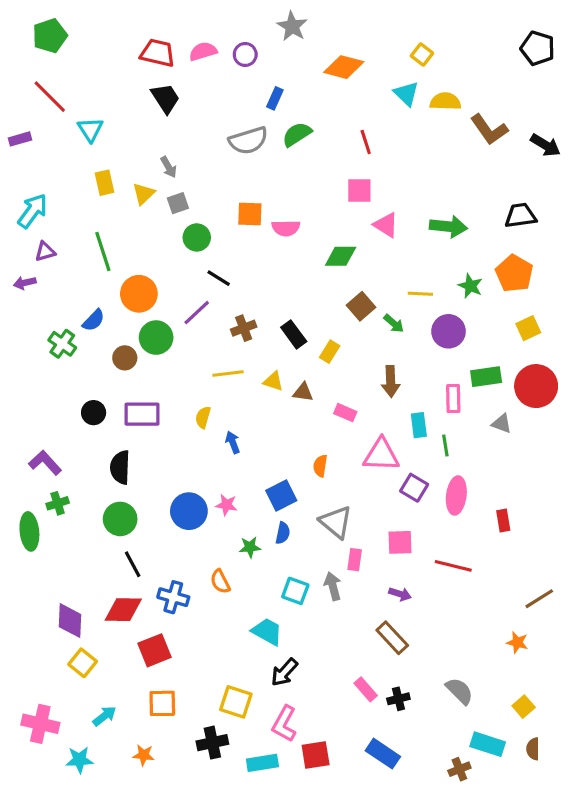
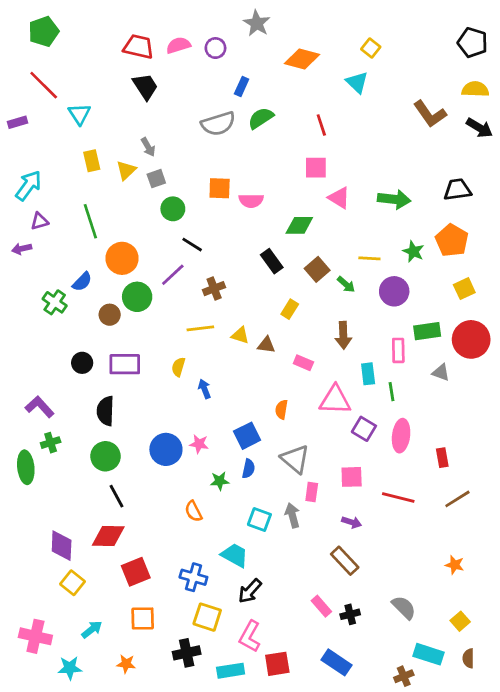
yellow semicircle: (445, 101) -> (475, 89), moved
black rectangle: (294, 334) -> (272, 261), moved
blue cross: (173, 597) -> (193, 577), moved
brown line: (539, 599) -> (457, 499), moved

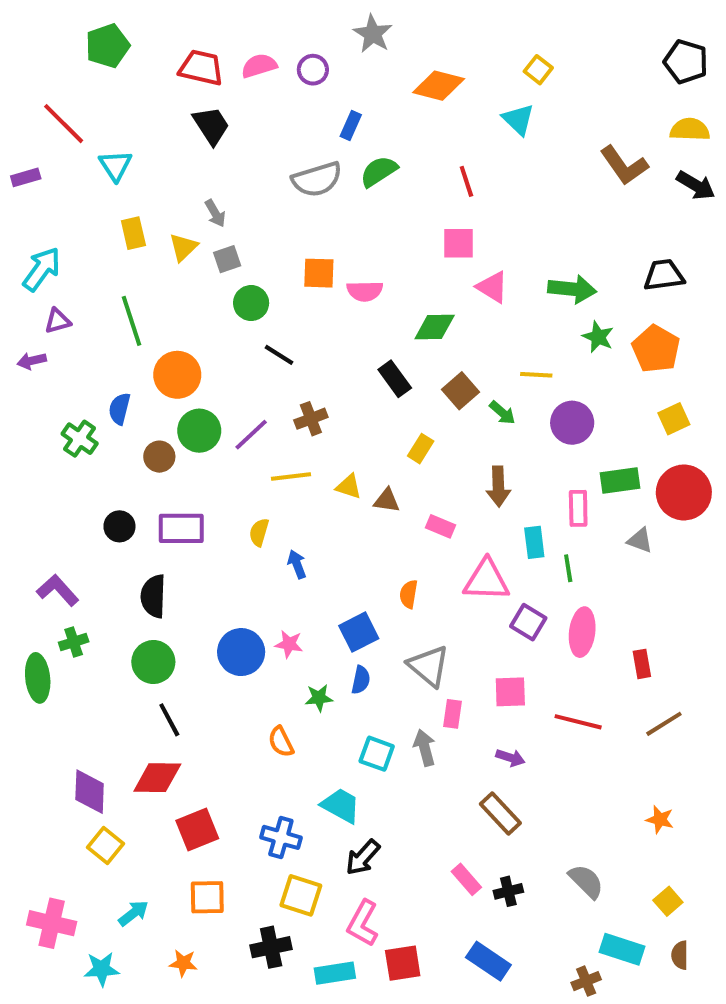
green pentagon: (44, 32) -> (107, 46), moved
green star: (413, 251) -> (598, 337), moved
purple line: (173, 275) -> (251, 435), moved
blue semicircle: (82, 282) -> (119, 409), turned 150

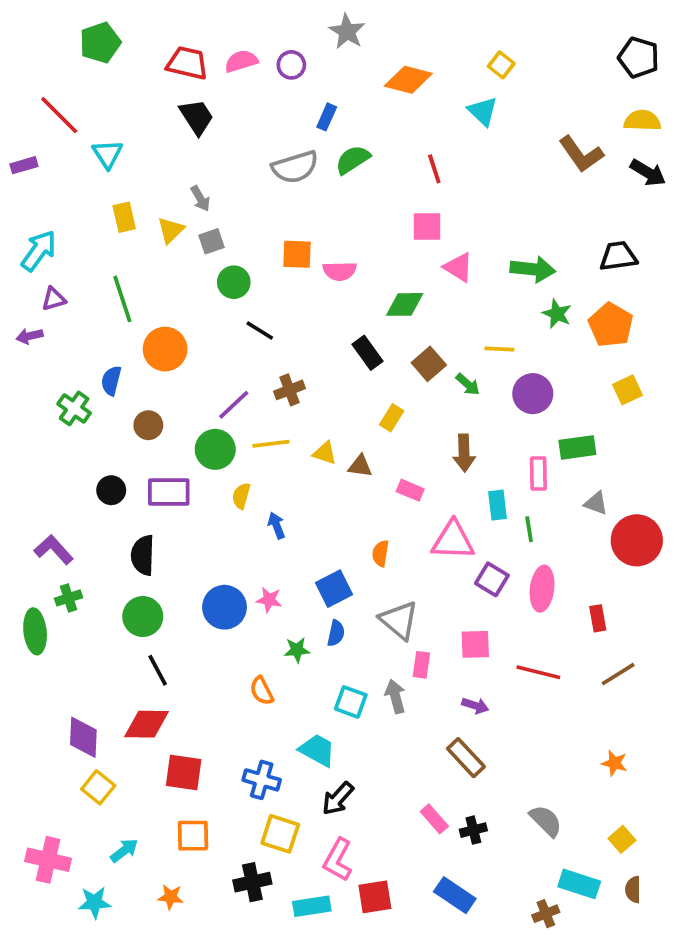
green circle: (199, 431) -> (215, 449), moved
red circle: (684, 492) -> (637, 540), moved
red square: (197, 830) -> (184, 772), turned 30

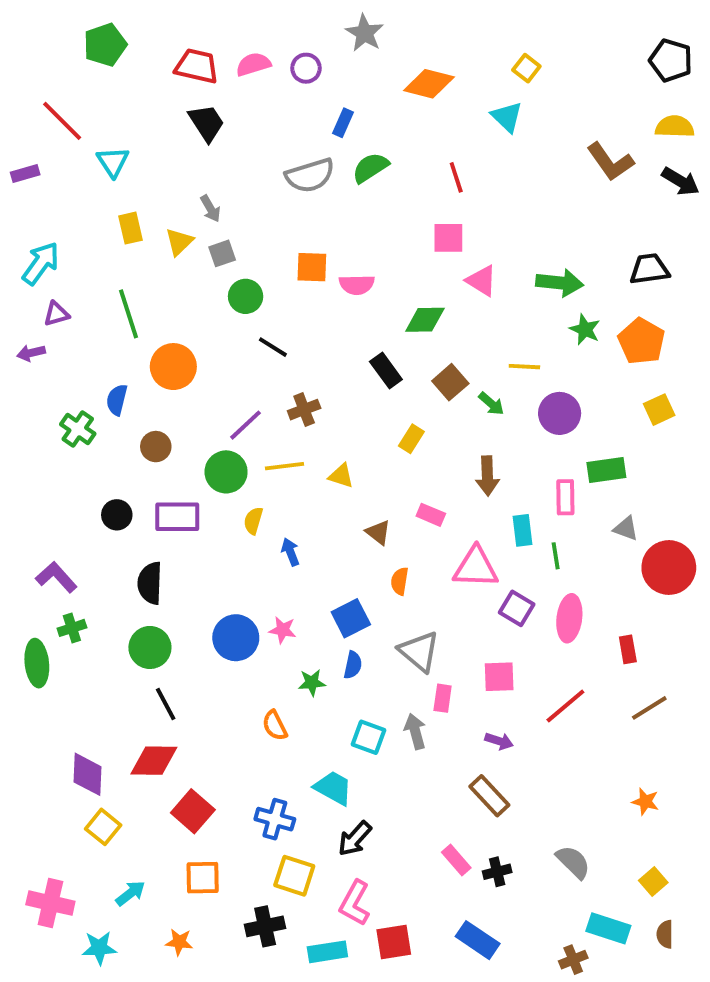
brown triangle: (360, 466) -> (378, 532), moved, turned 30
red line: (538, 672) -> (565, 706), turned -54
red square: (184, 772) -> (193, 811), turned 33

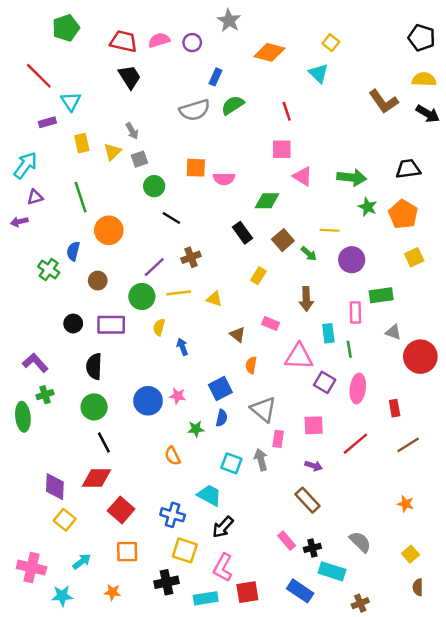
purple rectangle: (25, 173) -> (47, 122), moved
cyan rectangle: (608, 928) -> (332, 571), moved

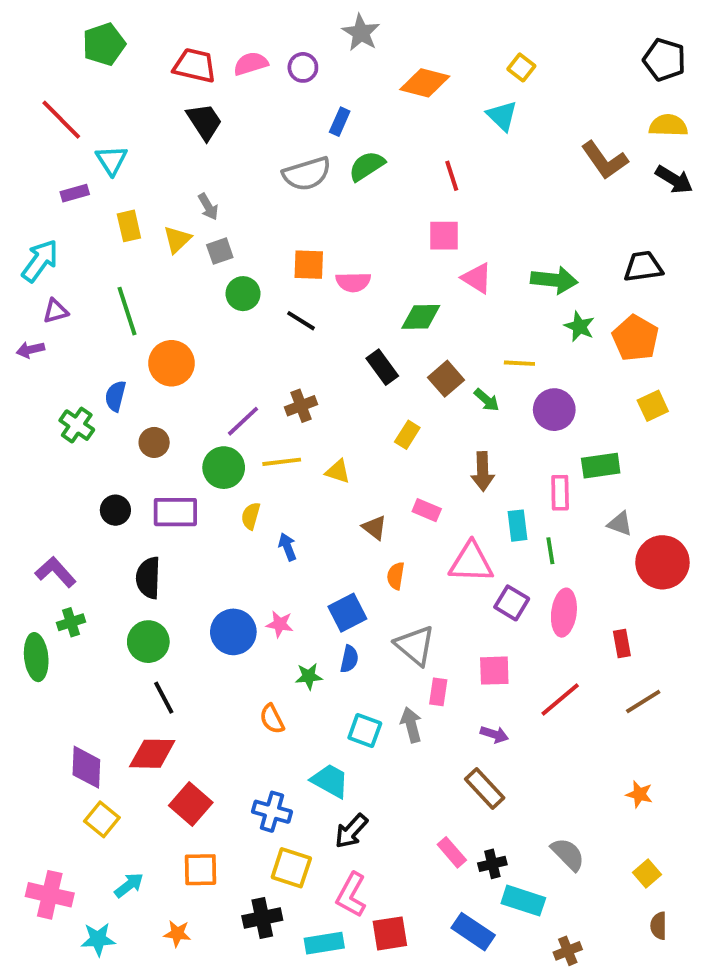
black line: (171, 218) -> (301, 321), moved

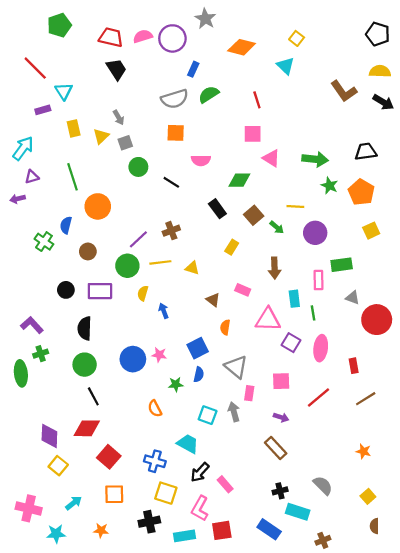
purple circle: (303, 67) -> (172, 38), size x1.6
orange square: (309, 265) -> (176, 133), moved
pink rectangle: (452, 852) -> (225, 484), moved

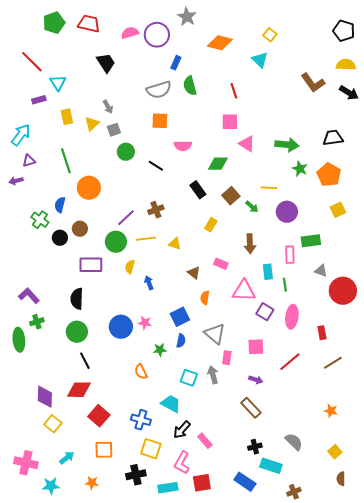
red trapezoid: (111, 37) -> (89, 24), moved
green semicircle: (209, 94) -> (190, 86), turned -72
black circle: (66, 290) -> (60, 238), moved

